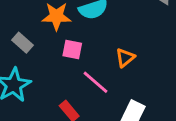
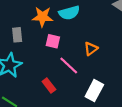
gray rectangle: (23, 43) -> (17, 35), turned 40

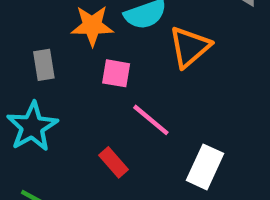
orange triangle: (91, 49) -> (190, 47), moved, size x1.5

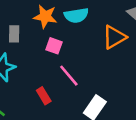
orange triangle: (190, 47) -> (114, 37), moved

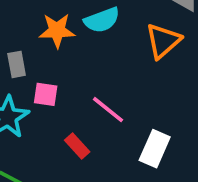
pink square: (54, 46) -> (46, 94), moved

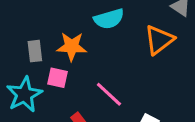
orange star: (57, 31) -> (72, 46), moved

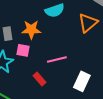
pink line: (109, 94) -> (57, 59), turned -54

